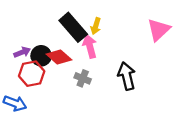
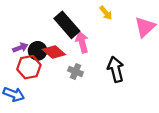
yellow arrow: (96, 26) -> (106, 13), moved, turned -56

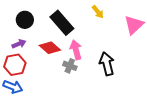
pink arrow: (82, 42) -> (76, 50), moved
black circle: (38, 51) -> (25, 20), moved
red hexagon: (29, 67) -> (15, 65), moved

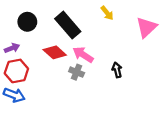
purple arrow: (19, 44) -> (12, 48), moved
pink arrow: (76, 50) -> (83, 55), turned -42
black arrow: (107, 64) -> (117, 70), size x0.6

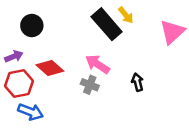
black rectangle: (68, 25) -> (107, 24), moved
red diamond: (55, 52) -> (50, 68), moved
blue arrow: (14, 95) -> (31, 112), moved

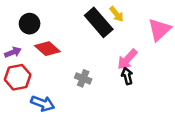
pink arrow: (98, 64) -> (127, 59), moved, turned -80
red diamond: (50, 68) -> (47, 49), moved
blue arrow: (31, 112) -> (43, 103), moved

